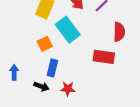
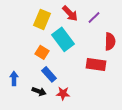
orange square: (45, 44) -> (42, 52), turned -32
blue rectangle: (52, 68) -> (49, 74), turned -56

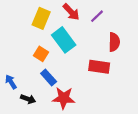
blue arrow: (14, 78) -> (11, 82), turned -32
black arrow: (39, 91) -> (28, 99), moved
red star: (63, 93) -> (64, 98), size x1.5

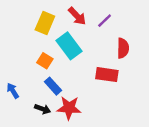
black arrow: (28, 99) -> (43, 109), moved

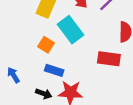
blue rectangle: (53, 86) -> (54, 70), turned -30

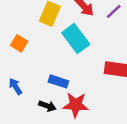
orange square: (46, 45) -> (19, 43), moved

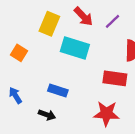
cyan rectangle: (76, 38) -> (75, 48), turned -36
red star: (76, 105) -> (106, 114), moved

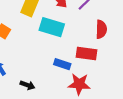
blue rectangle: (58, 91) -> (62, 64), moved

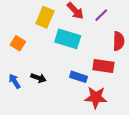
black arrow: (28, 85) -> (38, 78), moved

